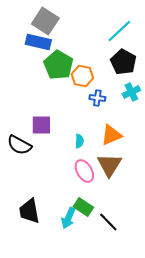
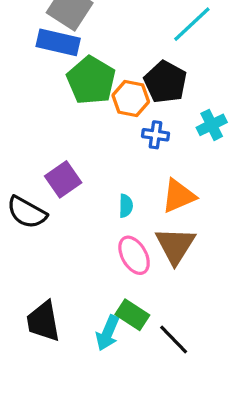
black pentagon: (123, 62) -> (165, 82), moved
purple square: (41, 125) -> (63, 179), turned -35

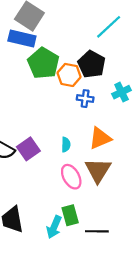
purple square: (63, 179) -> (28, 149), moved
green rectangle: (132, 315) -> (70, 215), turned 42
black line: (174, 339) -> (97, 231), turned -45

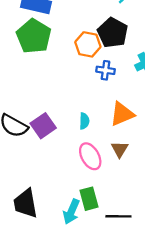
green pentagon: (43, 63) -> (34, 36), moved
brown triangle: (98, 170) -> (120, 149), size x0.6

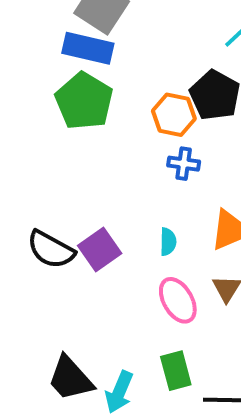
blue cross: (106, 70) -> (184, 164), moved
black trapezoid: (25, 203) -> (70, 378), turned -32
cyan arrow: (71, 212) -> (119, 392), moved

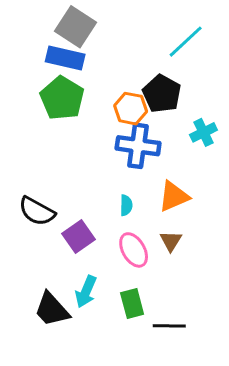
blue cross: (184, 164) -> (138, 146), size x1.8
purple square: (100, 250) -> (78, 237), moved
cyan arrow: (119, 392) -> (86, 292), moved

